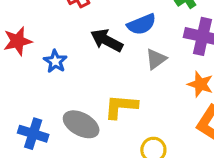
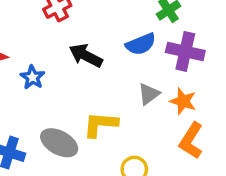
blue semicircle: (142, 24) -> (141, 44), moved
gray triangle: (156, 59) -> (149, 94), moved

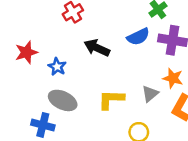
gray triangle: (149, 94) -> (150, 94), moved
gray ellipse: (59, 143) -> (63, 100), moved

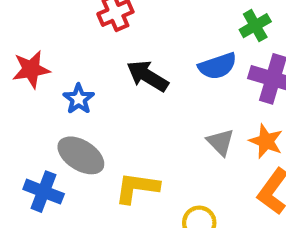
gray triangle: (150, 94) -> (220, 142), moved, turned -42
yellow L-shape: (111, 99) -> (137, 188), moved

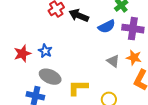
red star: (31, 69) -> (22, 54), moved
black arrow: (147, 76) -> (79, 15), moved

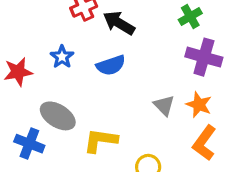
blue semicircle: (107, 26) -> (111, 65), moved
blue star: (45, 51) -> (62, 57), moved

